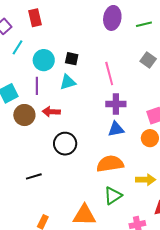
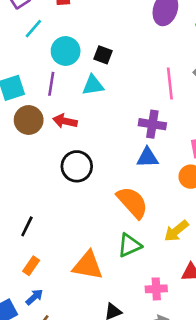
pink line: (109, 73) -> (170, 84), moved
orange semicircle: (110, 164) -> (132, 202), turned 48
black line: (34, 176) -> (27, 226), moved, turned -56
yellow arrow: (146, 180) -> (176, 231), turned 132

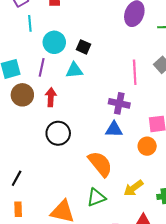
cyan line: (33, 29) -> (30, 23), turned -49
red arrow: (65, 121) -> (51, 97), turned 78
orange rectangle: (31, 266) -> (18, 209), turned -40

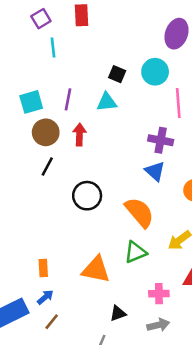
cyan circle: (54, 42) -> (155, 72), moved
blue triangle: (114, 129) -> (155, 171), turned 42
black circle: (58, 133) -> (87, 196), moved
black line: (17, 178) -> (47, 166), moved

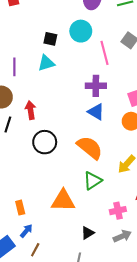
red arrow: (79, 135) -> (30, 110), moved

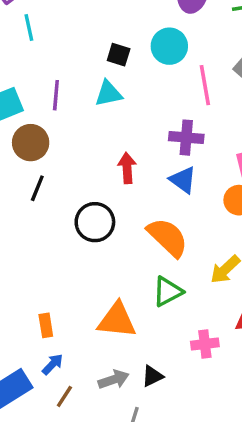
red arrow: (30, 110) -> (127, 168), moved
gray arrow: (122, 236) -> (114, 379), moved

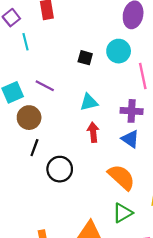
cyan triangle: (108, 94) -> (89, 102), moved
purple line: (56, 95) -> (45, 86), turned -66
black circle: (95, 222) -> (60, 169), moved

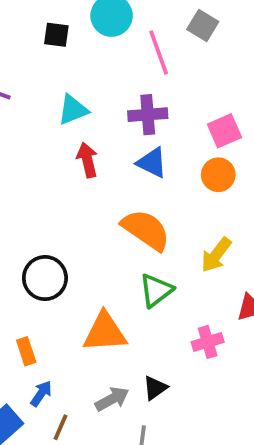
black circle: (60, 169) -> (45, 278), moved

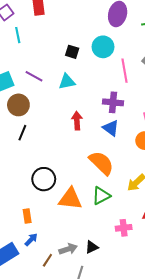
cyan triangle: (73, 110) -> (67, 82), moved
orange triangle: (105, 332) -> (70, 199), moved
brown line: (60, 427) -> (47, 260), moved

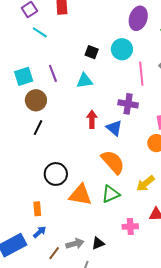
cyan line: (18, 35) -> (40, 32), turned -49
purple line: (34, 76) -> (53, 73), turned 36
blue triangle: (111, 128) -> (114, 128), moved

